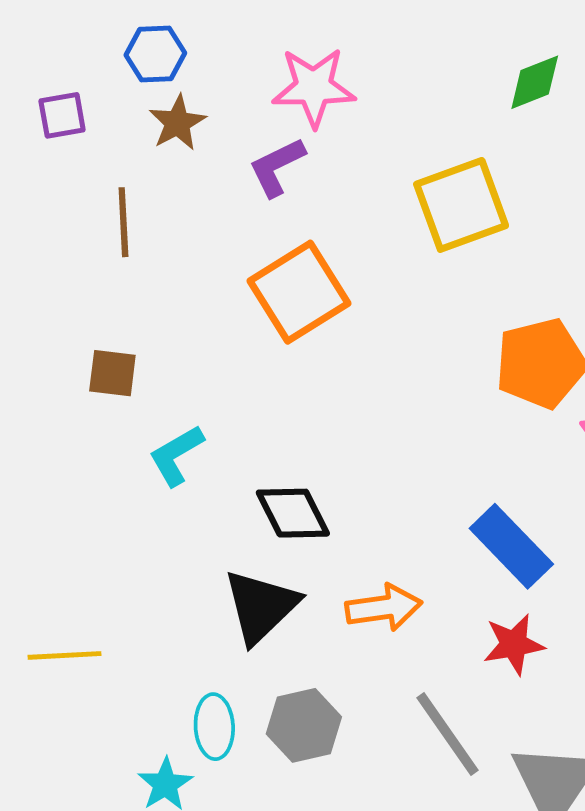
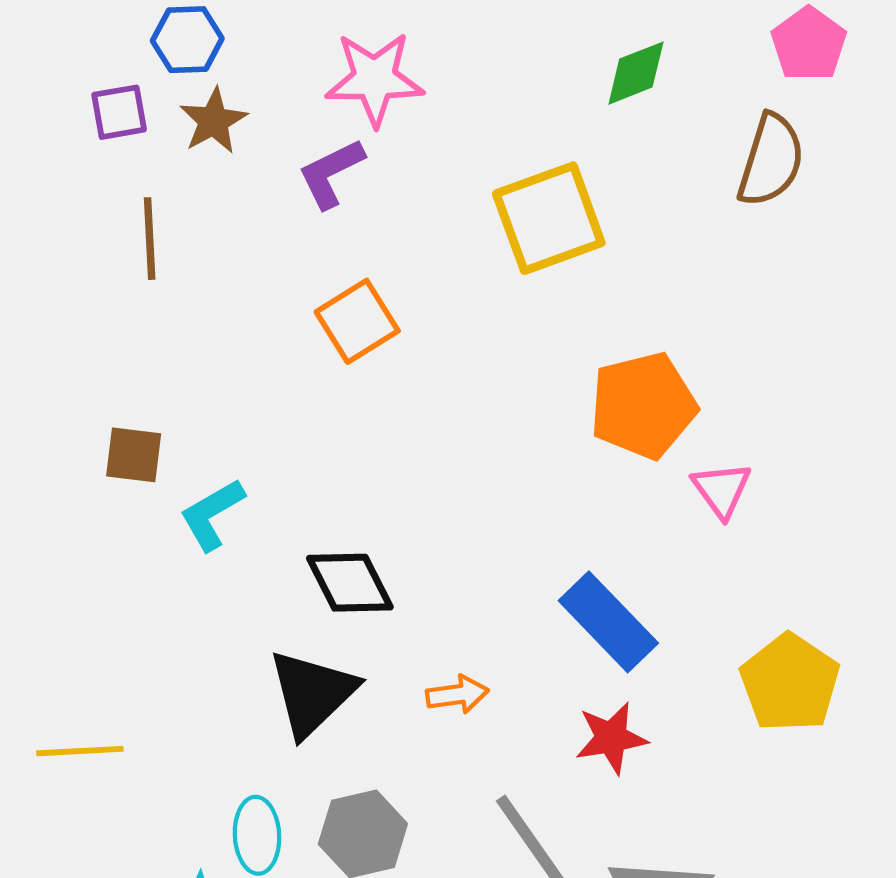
purple square: (62, 115) -> (119, 112), moved
orange square: (299, 292) -> (357, 321), size x0.7
brown square: (112, 373) -> (134, 455), moved
orange arrow: (384, 608) -> (457, 694), size x0.7

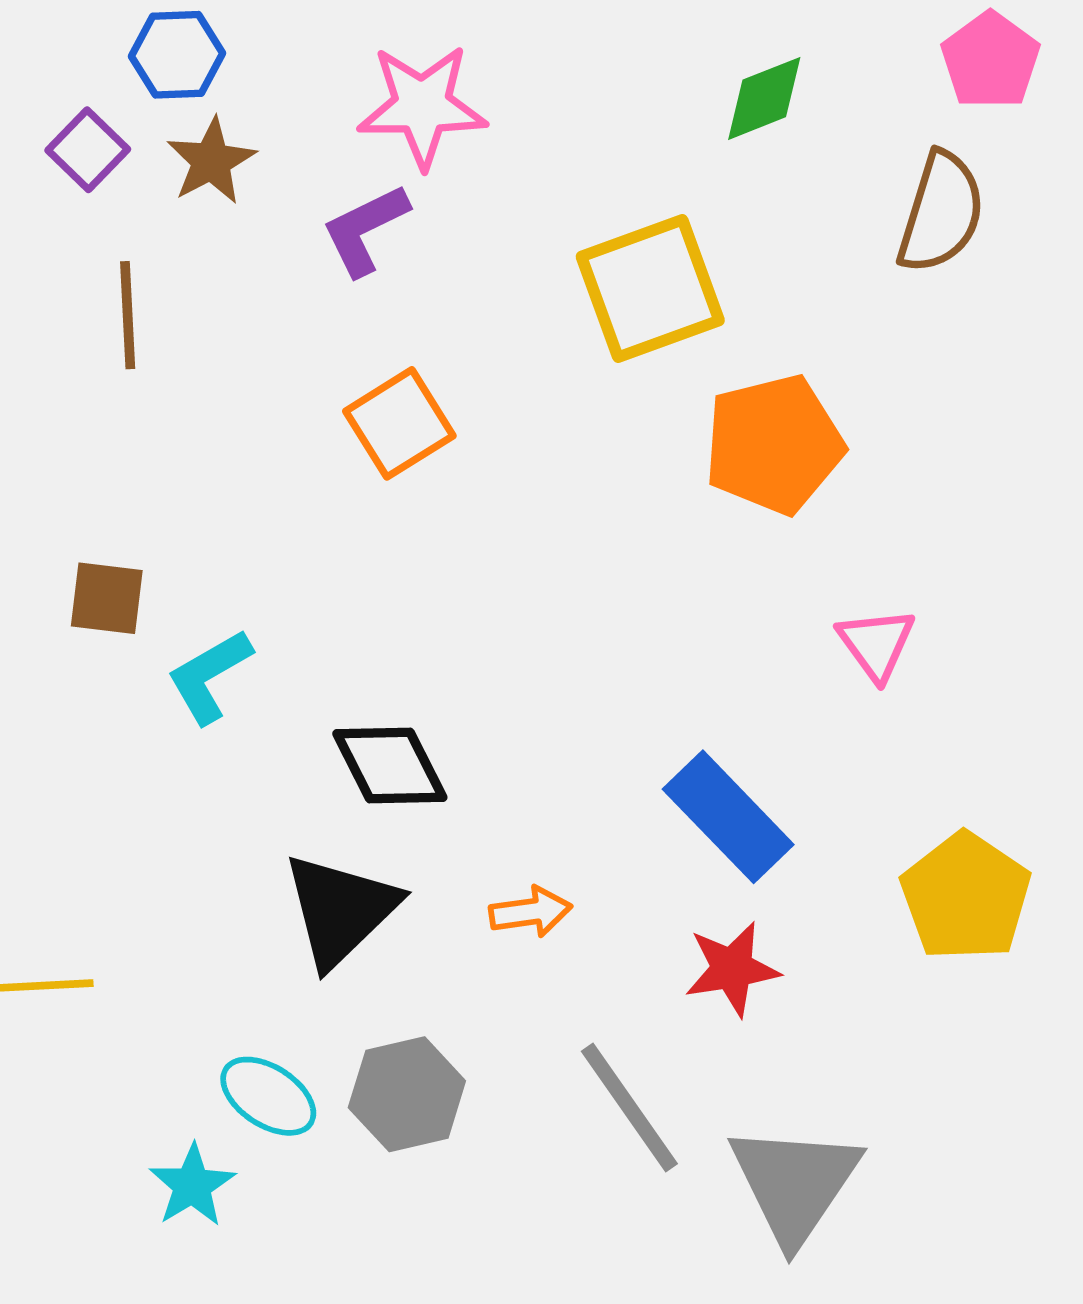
purple square: (119, 112) -> (88, 150), turned -36
orange pentagon: (643, 406) -> (774, 444), moved
cyan ellipse: (257, 835) -> (268, 1096), turned -54

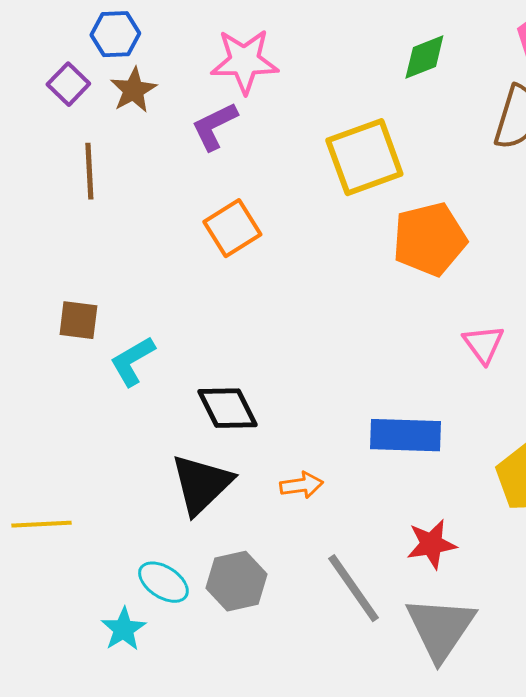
blue rectangle: (728, 817) -> (405, 435), turned -44
red star: (732, 969) -> (431, 544), moved

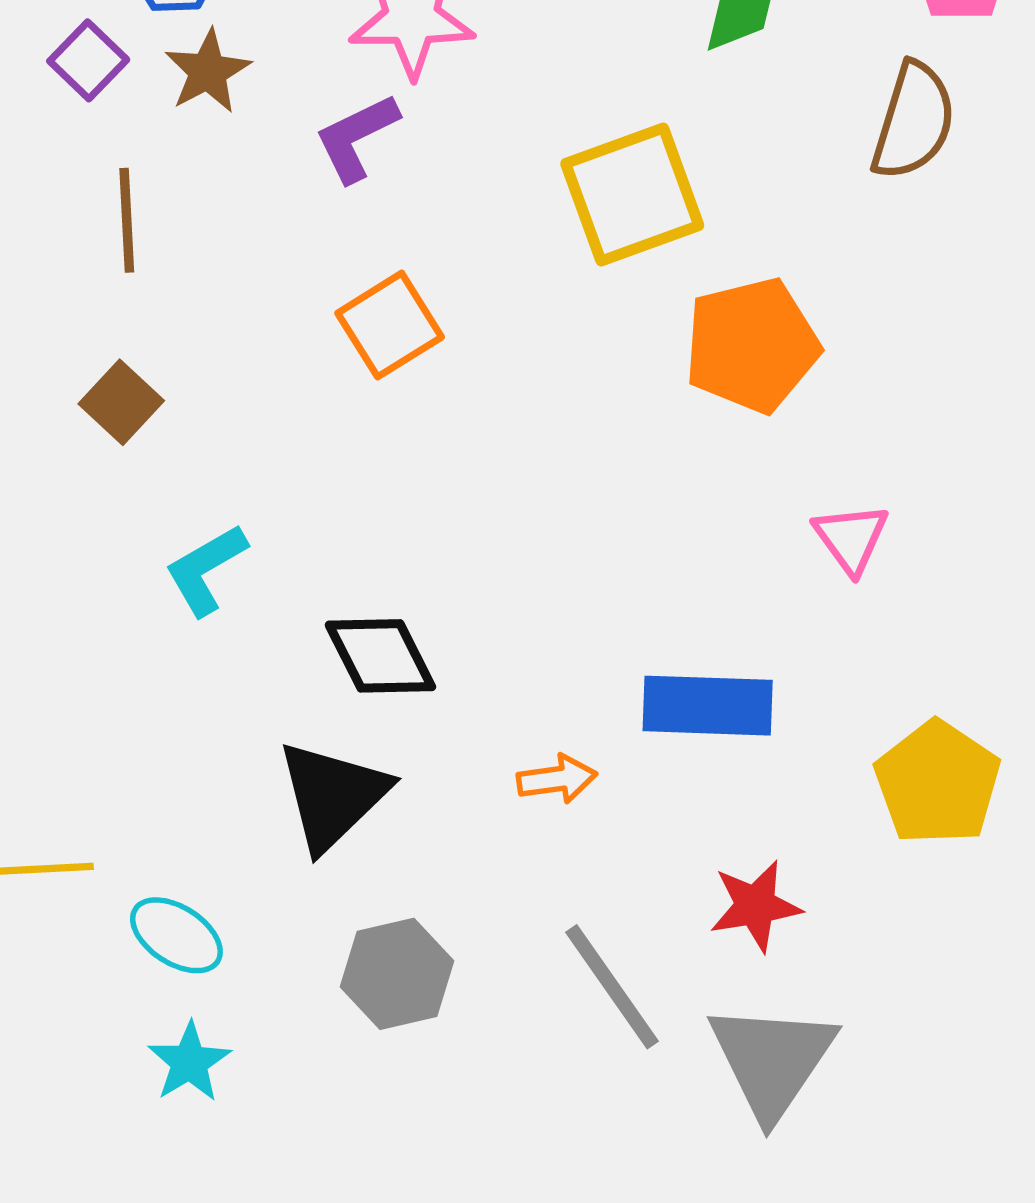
brown square: (78, 320) -> (121, 402), moved, turned 36
orange arrow: (301, 485) -> (557, 779), moved
cyan ellipse: (163, 582) -> (176, 935), moved

